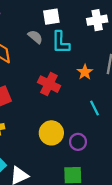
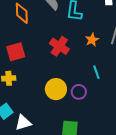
purple circle: (78, 142) -> (79, 92), moved

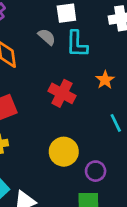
purple circle: (79, 92) -> (96, 171), moved

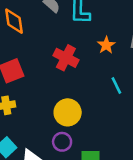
purple circle: (96, 171) -> (62, 142), moved

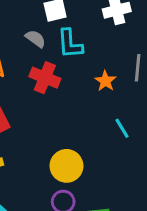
red cross: (66, 58) -> (45, 78), moved

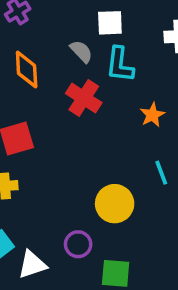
yellow circle: (66, 166) -> (115, 204), moved

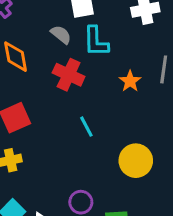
cyan line: (161, 173) -> (86, 127), moved
yellow circle: (115, 204) -> (136, 161), moved

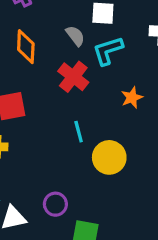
cyan L-shape: (96, 41) -> (108, 51), turned 60
yellow circle: (136, 161) -> (109, 157), moved

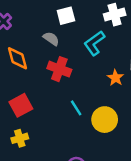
cyan L-shape: (108, 51) -> (94, 43), moved
orange star: (132, 98) -> (115, 78), moved

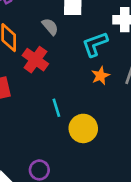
red cross: (59, 69) -> (35, 60), moved
orange star: (115, 78) -> (100, 76), moved

